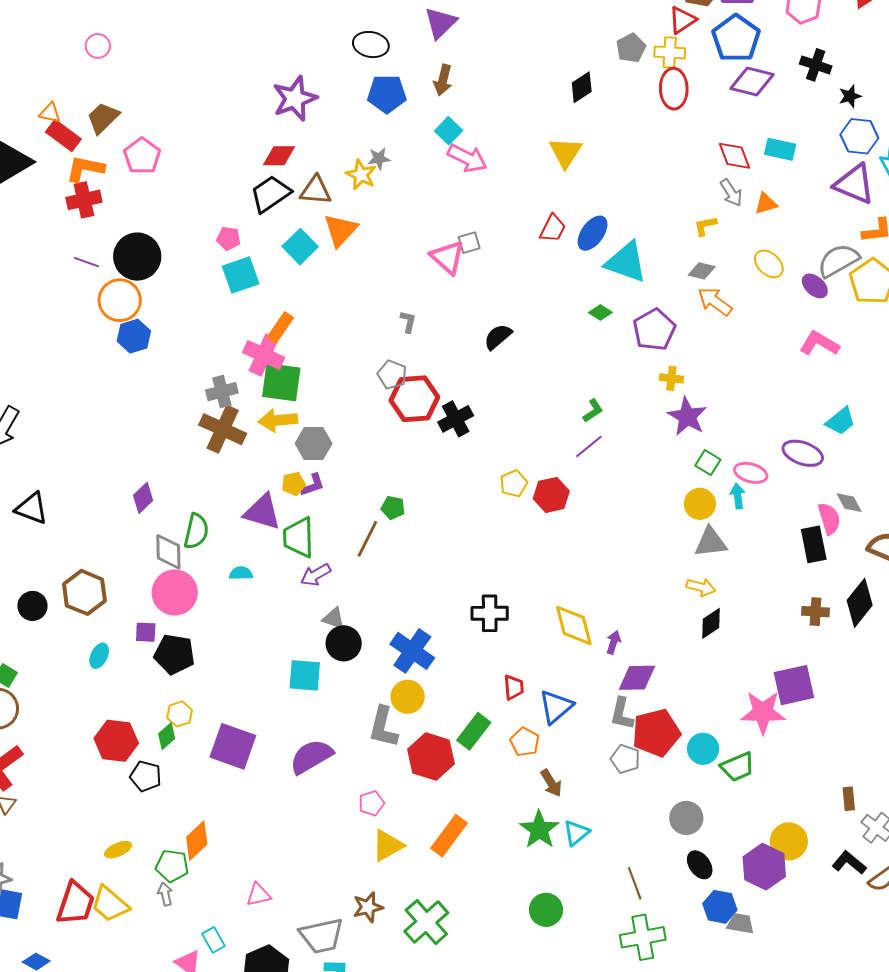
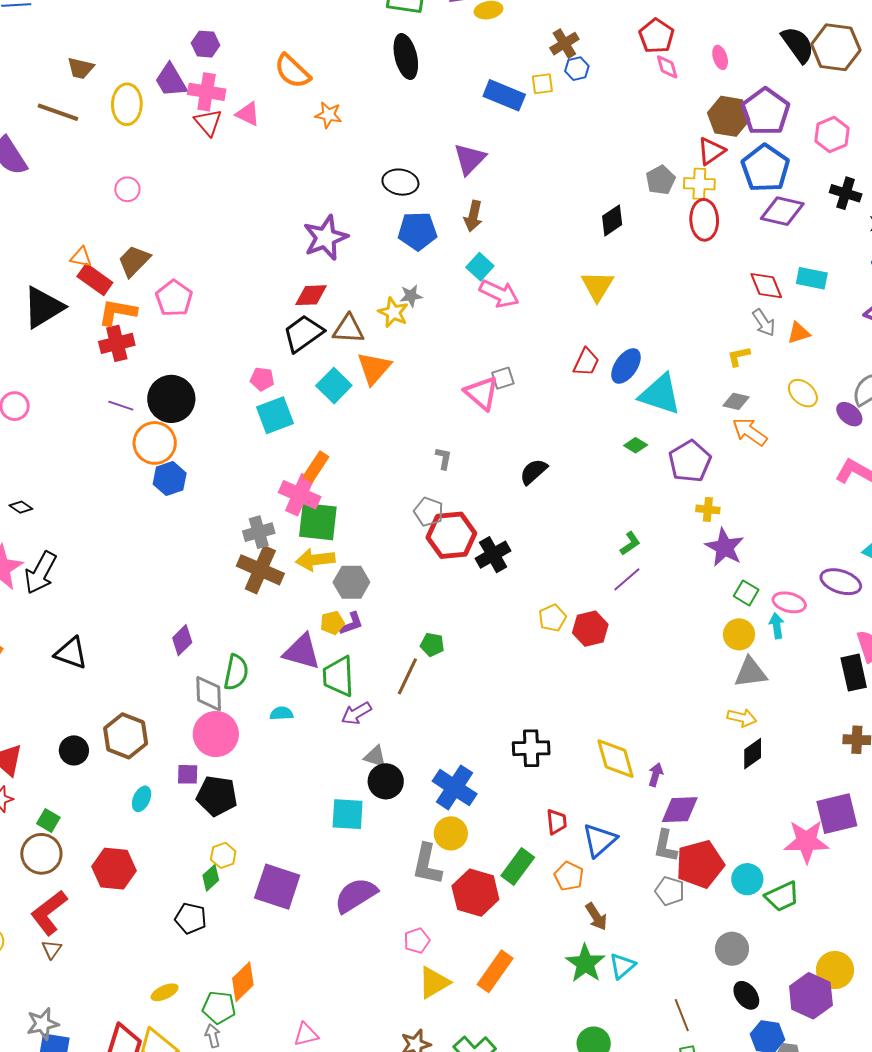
red hexagon: (116, 741) -> (114, 869), moved

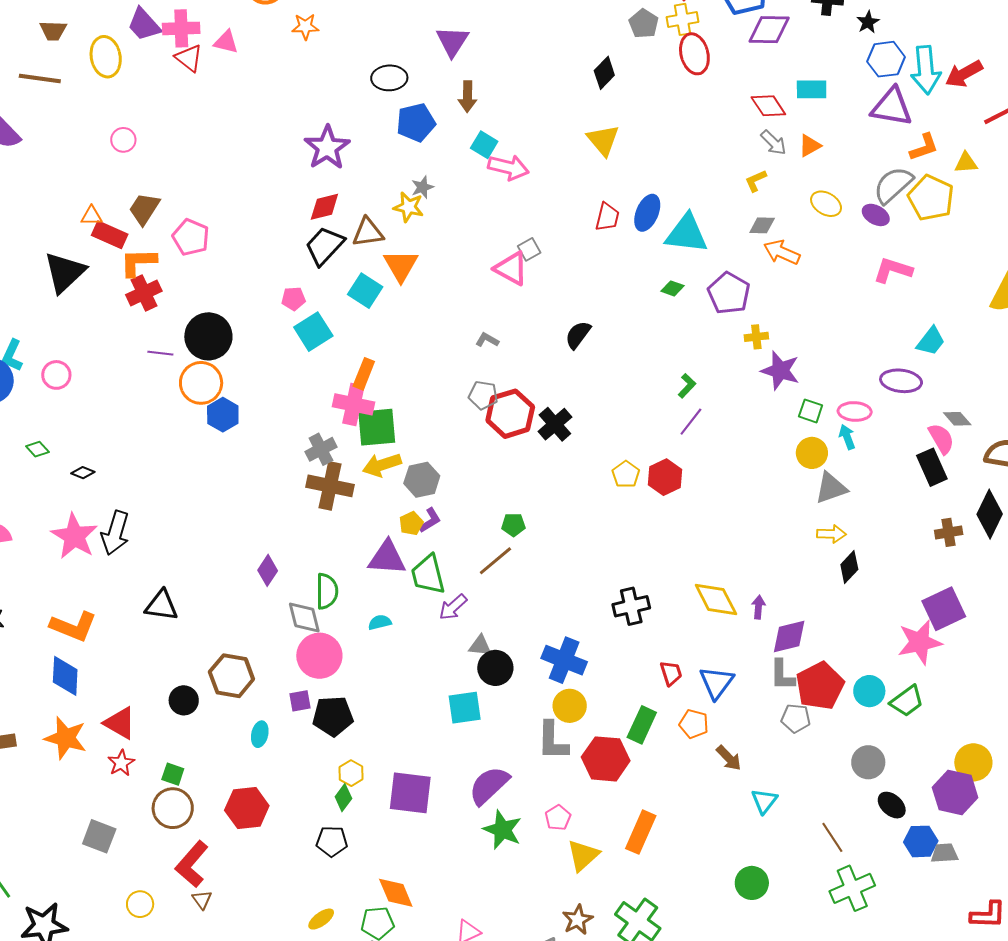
gray L-shape: (444, 458) -> (487, 340), turned -60
brown line: (407, 676) -> (495, 561), turned 36
green star: (585, 963) -> (502, 830), moved
orange diamond: (243, 982) -> (396, 893), turned -57

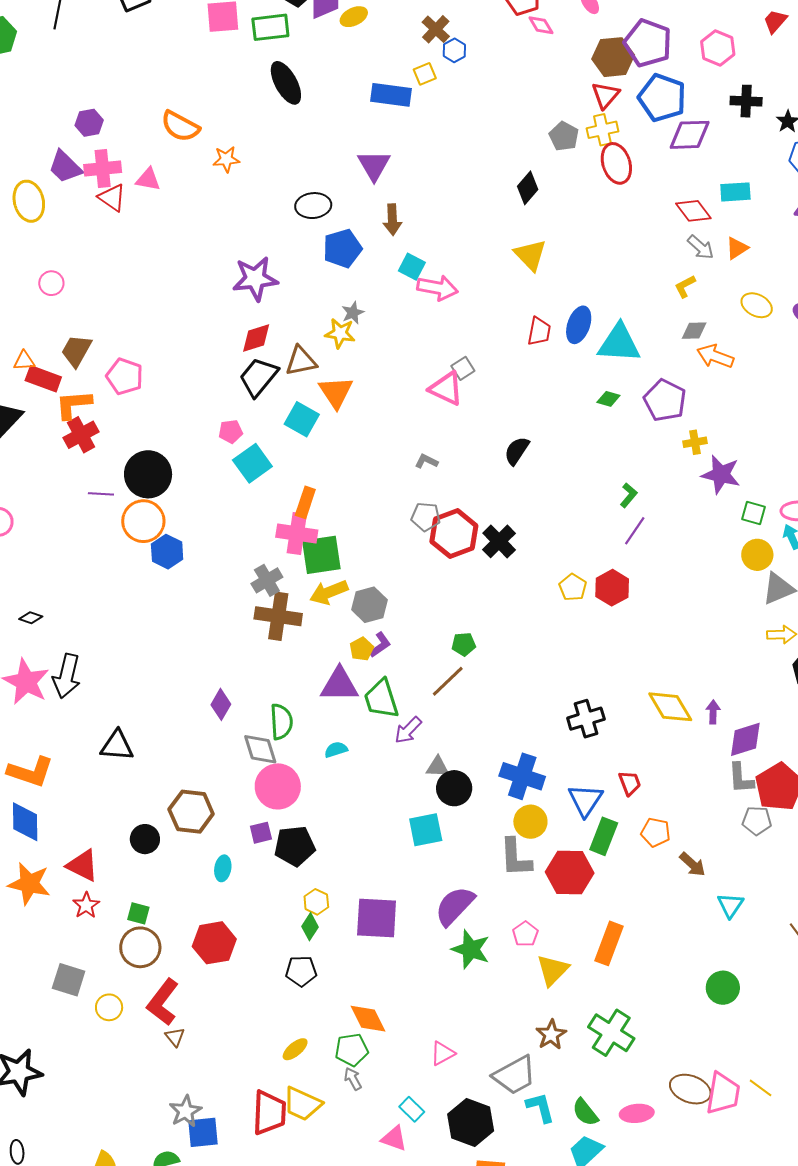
purple star: (327, 148) -> (255, 279), turned 30
blue triangle: (717, 683) -> (585, 800), moved
yellow circle: (140, 904) -> (109, 1007), moved

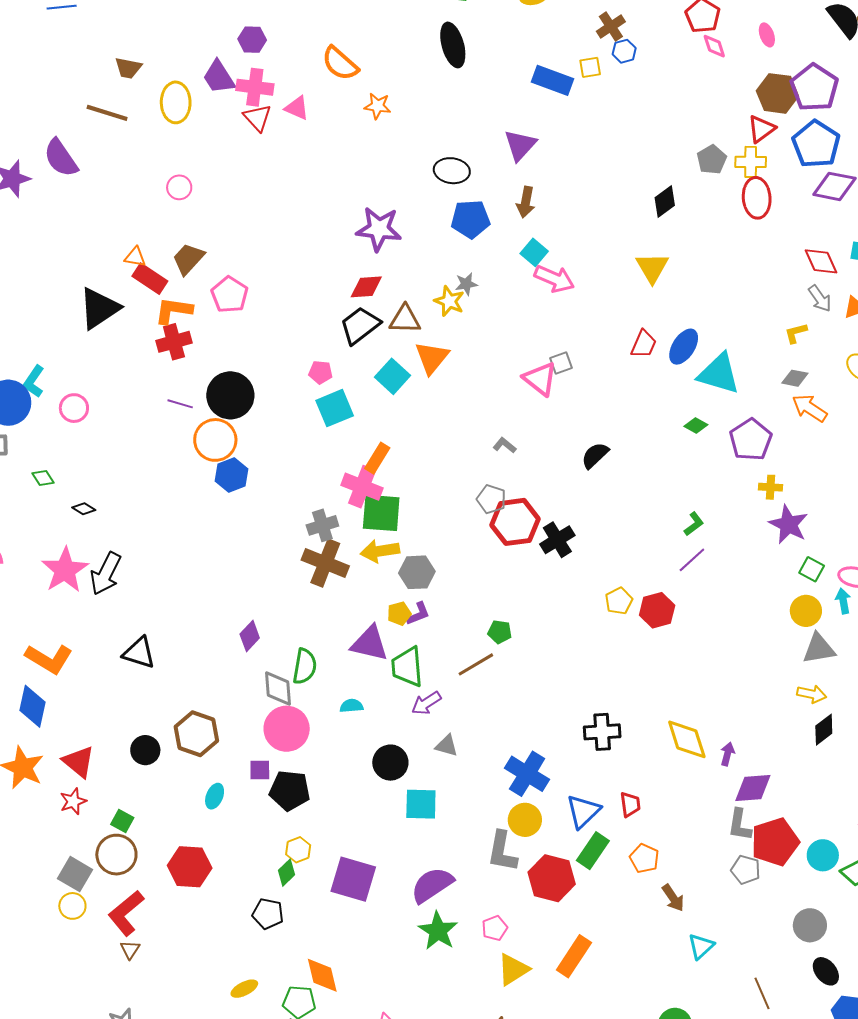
black circle: (454, 788) -> (390, 763), moved
gray square: (69, 980) -> (75, 874), moved

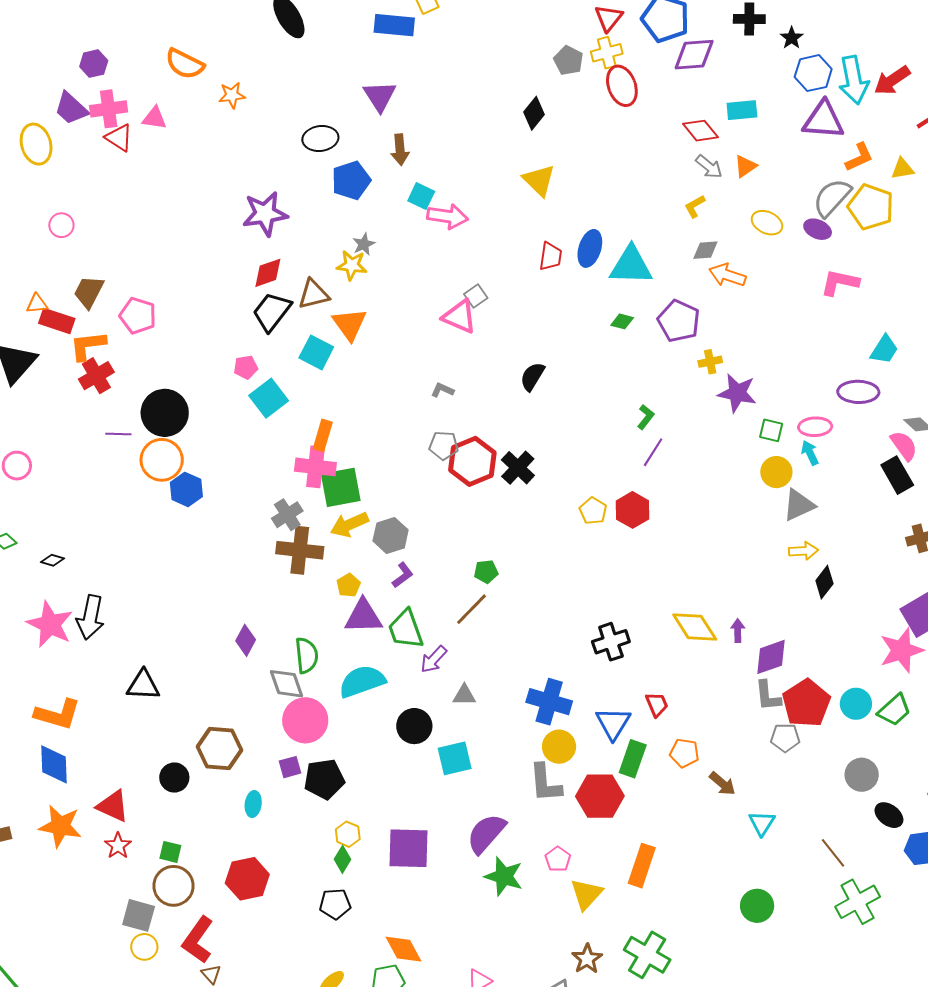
yellow pentagon: (399, 614) -> (349, 585), moved
cyan semicircle: (352, 706) -> (362, 681), size x2.0

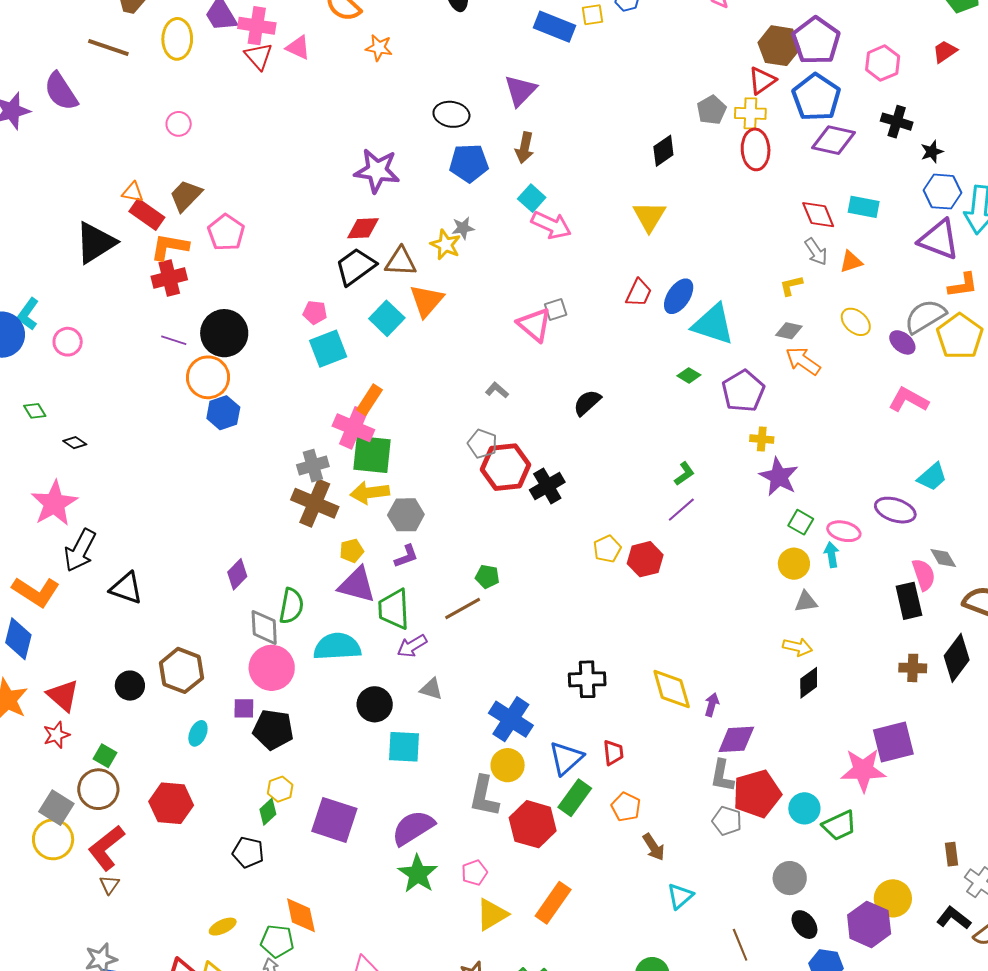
gray triangle: (799, 505) -> (806, 602), size x0.7
black arrow: (90, 617) -> (80, 550), moved
yellow circle: (144, 947) -> (53, 839), size x1.5

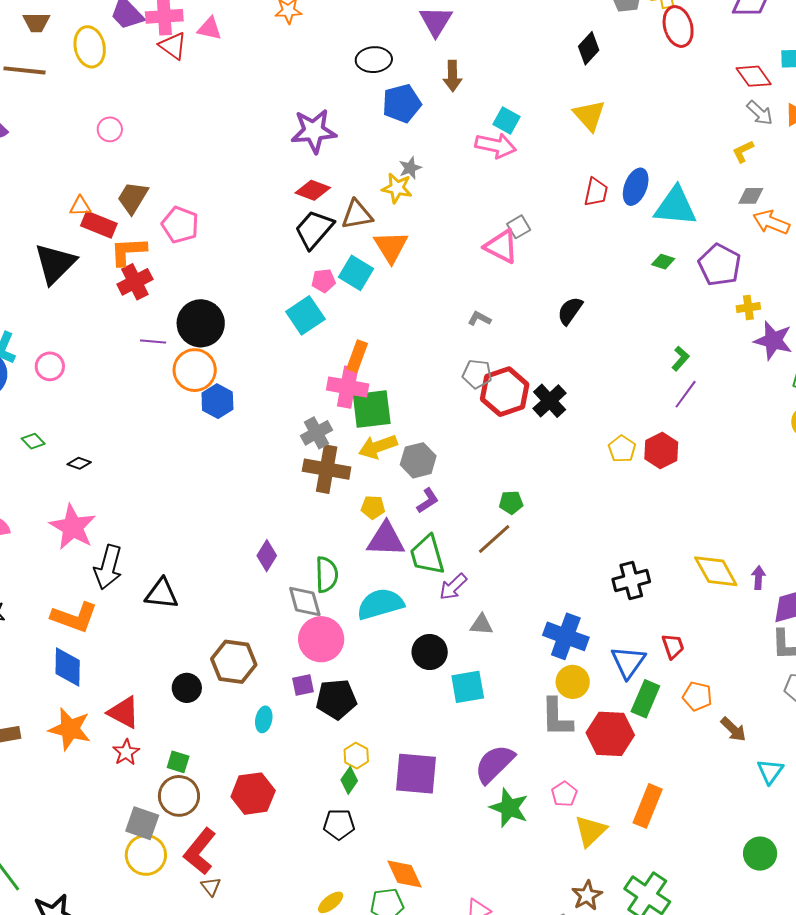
cyan square: (532, 198) -> (506, 120), moved
red diamond: (363, 228) -> (313, 190), turned 36
pink pentagon: (315, 312) -> (324, 281), moved
yellow pentagon: (352, 551) -> (373, 507), turned 30

